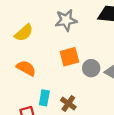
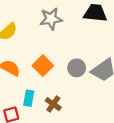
orange square: (69, 57) -> (43, 66), moved, turned -30

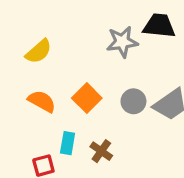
gray star: (51, 19) -> (122, 42), moved

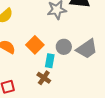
cyan rectangle: (68, 143) -> (50, 61), moved

